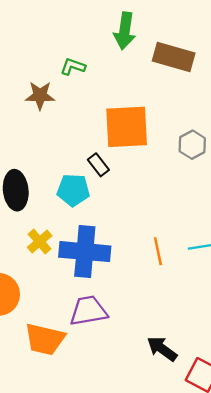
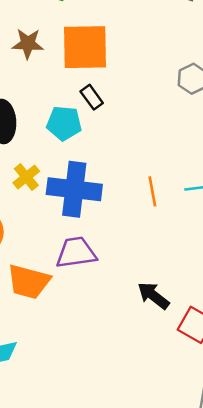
brown star: (40, 95) -> (28, 44), moved
orange square: (127, 127) -> (85, 47), moved

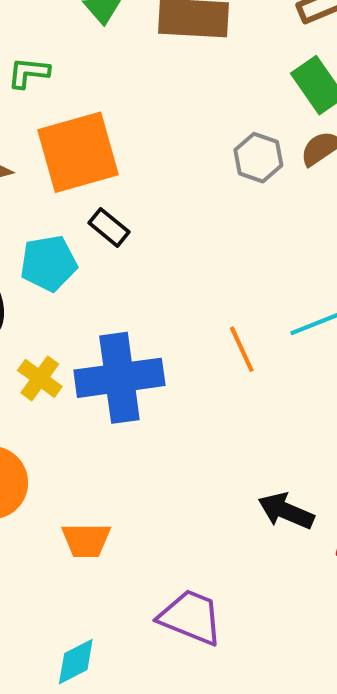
cyan pentagon: (64, 123) -> (49, 263), moved
purple trapezoid: (76, 253) -> (191, 617), moved, turned 45
orange trapezoid: (29, 282) -> (86, 540), size x0.7

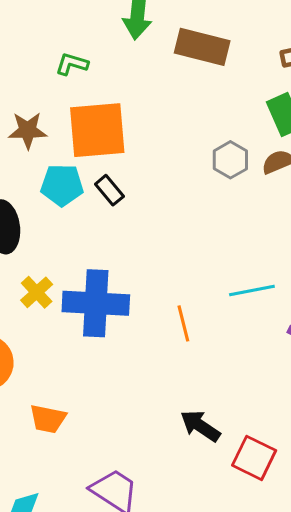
cyan pentagon: (49, 263) -> (62, 185), moved
orange line: (242, 349) -> (183, 323), moved

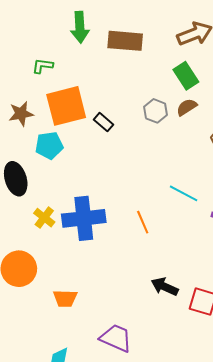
black rectangle: (109, 190) -> (104, 122), moved
cyan line: (252, 291) -> (184, 193), turned 48

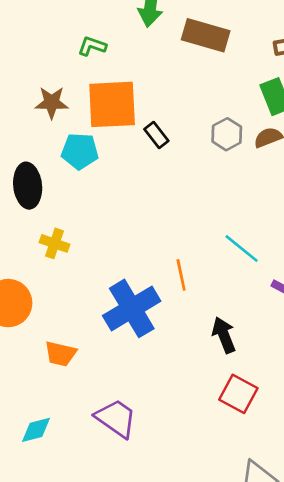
yellow cross: (44, 218) -> (55, 243), turned -30
blue cross: (84, 218) -> (132, 308), moved, turned -36
black arrow: (165, 287) -> (224, 335), moved, turned 32

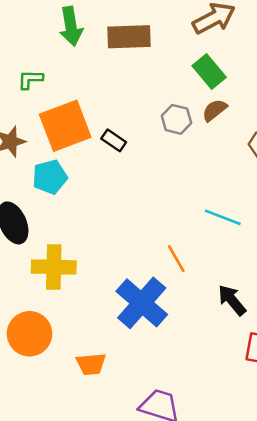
yellow cross: (55, 243) -> (54, 267), size x1.6

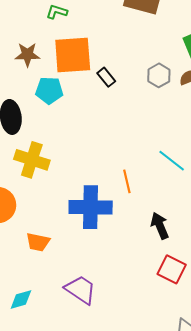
blue cross: (142, 303) -> (91, 207), turned 33

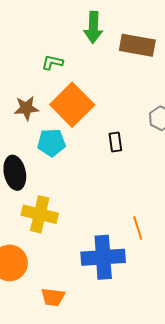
orange square: (73, 55) -> (72, 105), turned -36
black rectangle: (106, 77) -> (115, 142), moved, turned 36

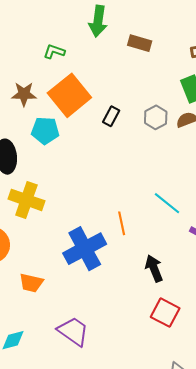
brown rectangle: (137, 45) -> (140, 43), size x0.7
black rectangle: (115, 142) -> (111, 116), moved, turned 30
blue cross: (103, 257) -> (85, 249), turned -30

